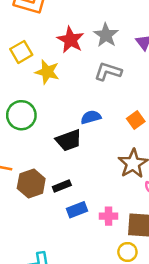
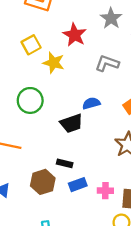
gray star: (106, 35) -> (111, 18), moved
brown hexagon: (31, 184) -> (43, 182), moved
black rectangle: (62, 186) -> (65, 163), turned 35

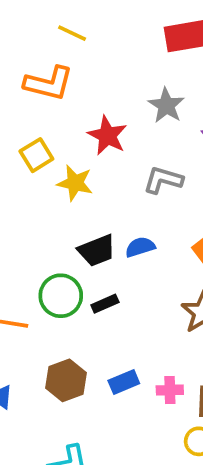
green circle: (30, 100) -> (61, 296), moved
black trapezoid: (71, 123) -> (97, 250), moved
black rectangle: (65, 163) -> (105, 304), moved, turned -35

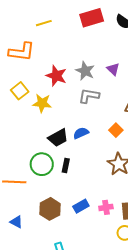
yellow line: (72, 33) -> (44, 23), moved, turned -35
gray star: (166, 105) -> (85, 71), moved
black rectangle: (105, 304) -> (66, 166), turned -48

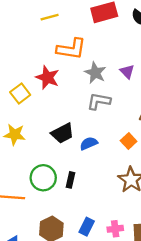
orange L-shape: (22, 52) -> (71, 49), moved
red star: (56, 76) -> (47, 77), moved
yellow star: (42, 103) -> (15, 135), moved
black trapezoid: (58, 138) -> (62, 133), moved
blue rectangle: (81, 206) -> (87, 227), turned -35

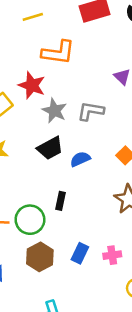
gray star: (95, 73) -> (54, 111), moved
green circle: (43, 178) -> (30, 220), moved

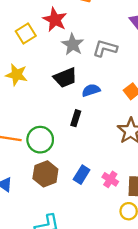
black rectangle: (61, 201) -> (76, 118), moved
pink cross: (112, 255) -> (110, 179), turned 35

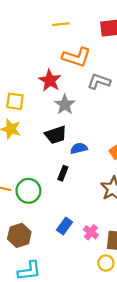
yellow square: (26, 33) -> (15, 101), moved, turned 36
gray L-shape: (105, 48) -> (99, 81), moved
brown hexagon: (45, 174) -> (19, 235), moved

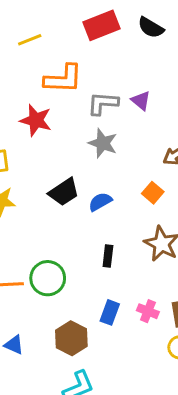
gray star: (65, 105) -> (103, 143), moved
black rectangle: (63, 173) -> (108, 256), moved
brown hexagon: (19, 235) -> (71, 338), moved

